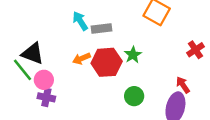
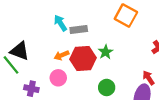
pink circle: (44, 80) -> (58, 78), moved

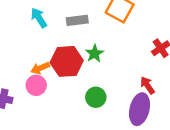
gray rectangle: (79, 29) -> (77, 20), moved
orange arrow: (61, 55) -> (40, 68), moved

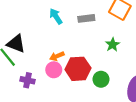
green star: (94, 54) -> (113, 45), moved
red hexagon: (67, 61) -> (78, 69), moved

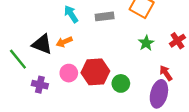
black triangle: (16, 44) -> (42, 44), moved
green star: (113, 45) -> (146, 43), moved
orange arrow: (57, 56) -> (64, 42), moved

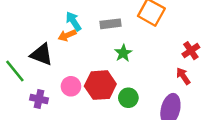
orange arrow: (64, 42) -> (67, 35), moved
green star: (146, 43) -> (123, 53), moved
red arrow: (166, 73) -> (183, 76), moved

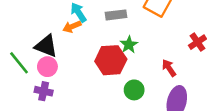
red arrow: (183, 76) -> (169, 68), moved
red hexagon: (100, 85) -> (111, 60), moved
pink circle: (71, 86) -> (47, 67), moved

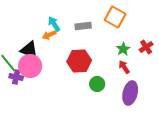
green star: (129, 45) -> (123, 49), moved
pink circle: (47, 67) -> (30, 66), size x1.5
purple cross: (44, 91) -> (16, 77), moved

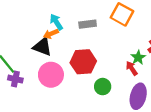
green star: (123, 49) -> (138, 57), moved
black triangle: (29, 50) -> (42, 47), moved
pink circle: (30, 66) -> (51, 75), moved

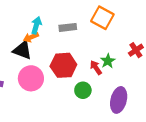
cyan arrow: (56, 22) -> (36, 25), turned 49
green star: (138, 57) -> (108, 61), moved
red arrow: (132, 68) -> (96, 68), moved

